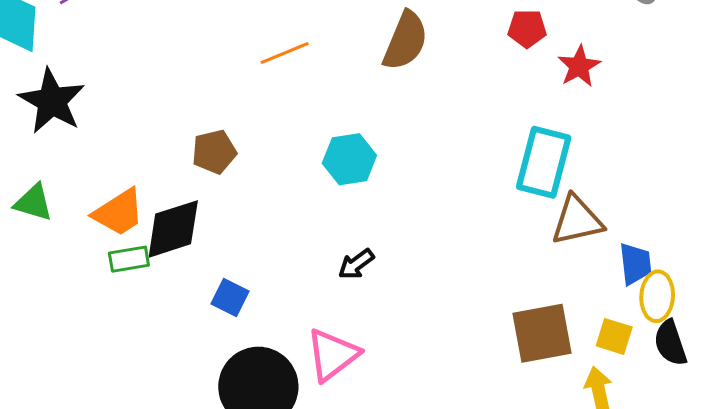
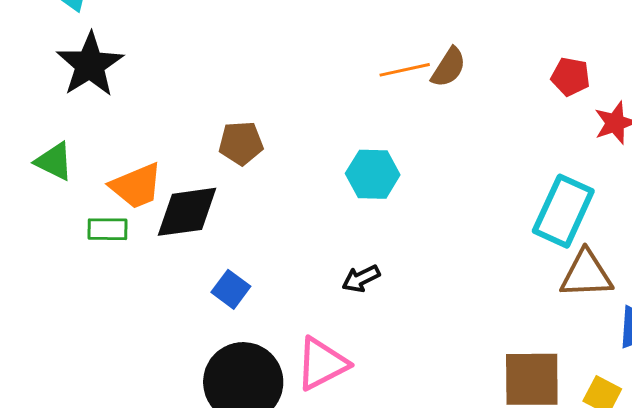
brown semicircle: (405, 41) -> (449, 67), size x0.7
orange line: (285, 53) -> (405, 70), moved
green rectangle: (129, 259) -> (108, 229), moved

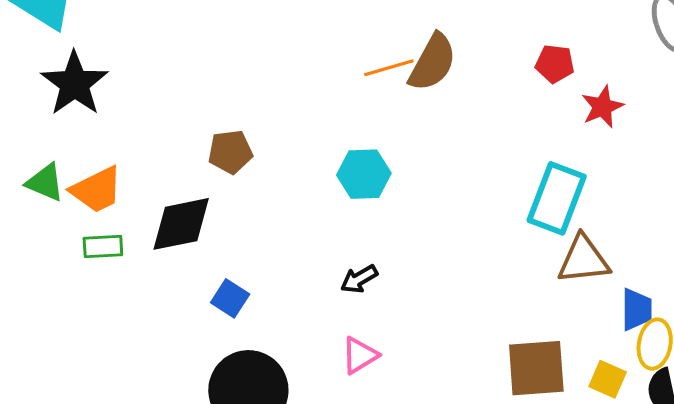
brown semicircle: (449, 67) -> (432, 62), size x1.4
orange trapezoid: (136, 186) -> (97, 190), moved
pink triangle: (322, 364) -> (360, 355), moved, size x0.7

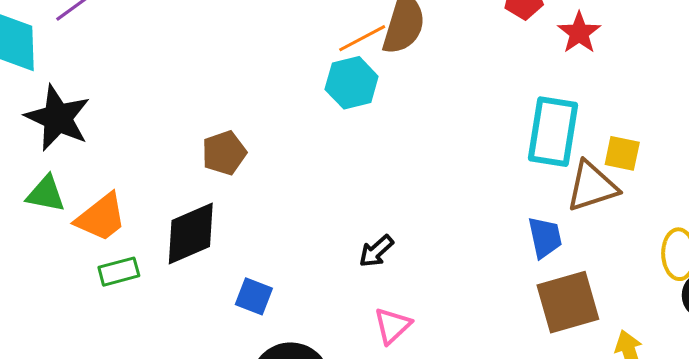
cyan hexagon: (364, 174) -> (352, 83), moved
green triangle: (45, 182) -> (46, 194), moved
blue trapezoid: (637, 309) -> (545, 237), moved
yellow square: (608, 379) -> (622, 153), moved

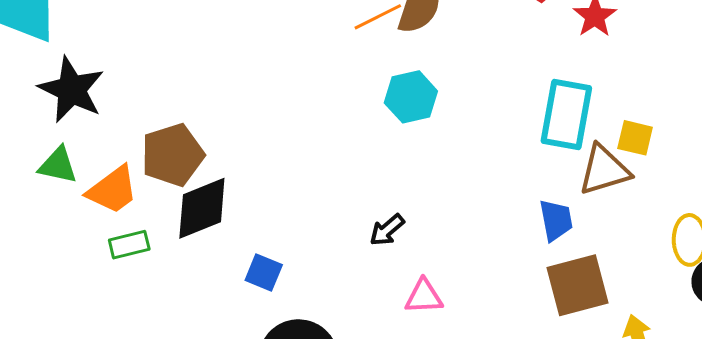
cyan hexagon: (352, 83) -> (411, 97), moved
brown pentagon: (224, 153) -> (173, 155), moved, size x1.4
pink triangle: (392, 326) -> (424, 297), moved, turned 39

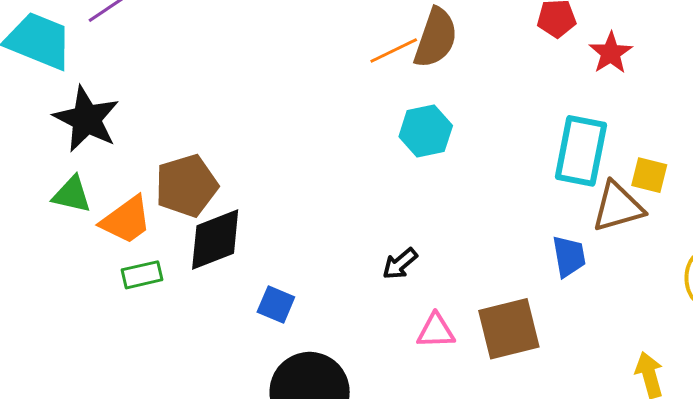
brown square: (577, 285) -> (509, 329), moved

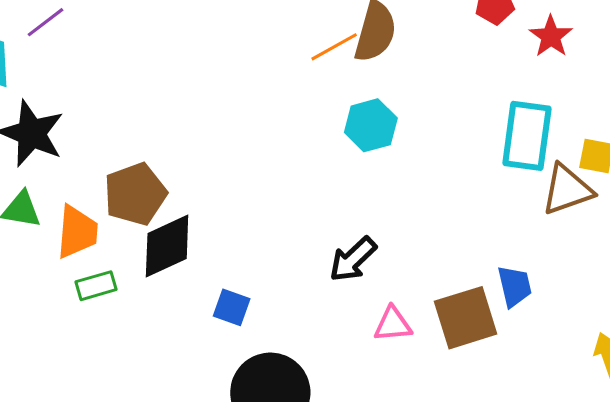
orange trapezoid: (126, 220) -> (77, 232), turned -46
blue trapezoid: (569, 256) -> (515, 286), moved
black arrow: (400, 264) -> (353, 259), size x1.4

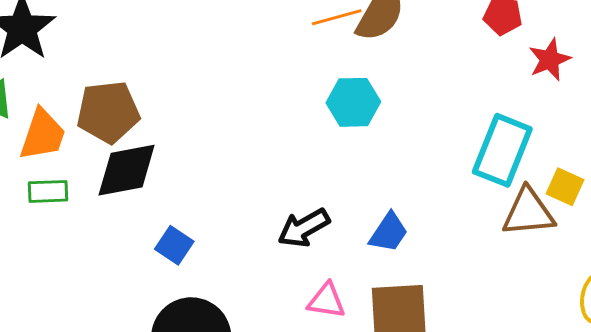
blue trapezoid: (515, 286) -> (389, 232), moved, turned 33

